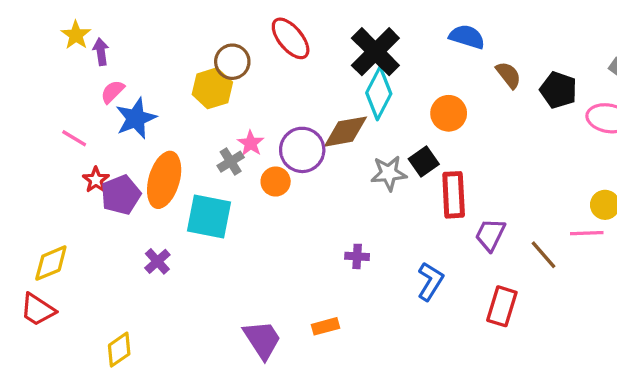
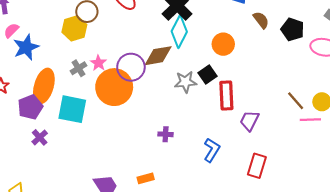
gray cross: (231, 162) -> (78, 68), moved
orange circle: (276, 182) -> (114, 87), size x2.0
purple pentagon: (121, 195) -> (30, 107), moved
brown line: (543, 255) -> (296, 101), moved

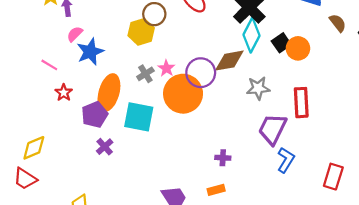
black square: (208, 75) -> (281, 43), moved
purple trapezoid: (249, 121) -> (273, 129), moved, size x1.4
purple cross: (166, 134) -> (223, 158), moved

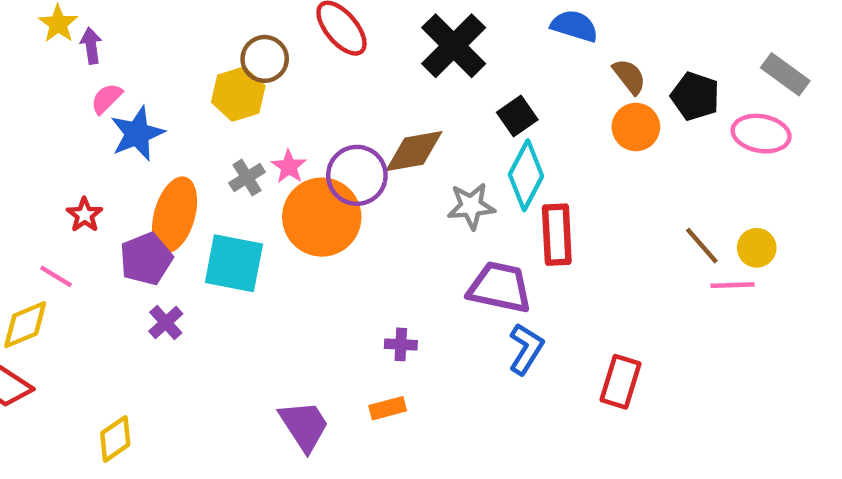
cyan diamond: (252, 35) -> (526, 175), moved
orange circle: (298, 48) -> (636, 127), moved
pink line: (49, 65) -> (56, 276), moved
purple trapezoid: (273, 129) -> (500, 287), turned 76

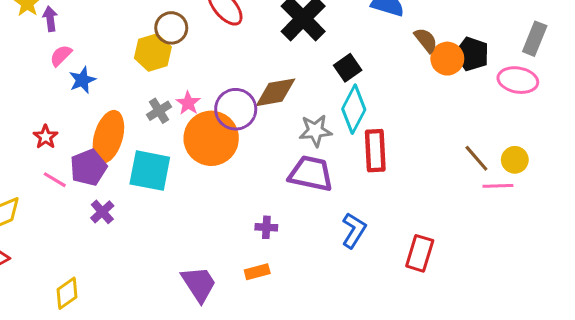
gray rectangle: (785, 74) -> (535, 39), turned 76
orange circle: (636, 127) -> (447, 59), moved
blue star: (137, 134) -> (82, 80), size x0.7
pink line: (56, 276) -> (55, 180), moved
purple trapezoid: (500, 287) -> (311, 174), moved

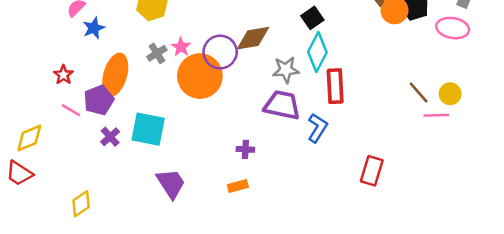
cyan square: (150, 171) -> (148, 129), moved
blue L-shape: (354, 230) -> (317, 128), moved
purple trapezoid: (199, 284) -> (171, 183), moved

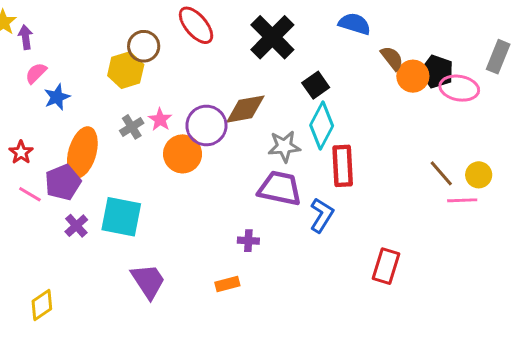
pink ellipse: (453, 28) -> (459, 88), moved
orange circle: (200, 76) -> (183, 154), size x0.7
purple cross: (245, 149) -> (248, 241), moved

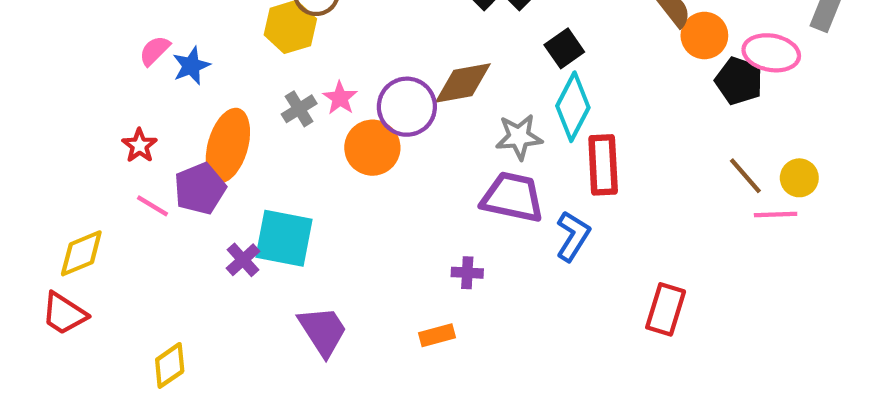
black pentagon: (437, 72) -> (739, 81), moved
pink semicircle: (36, 73) -> (155, 51), moved
purple cross: (76, 226) -> (243, 260), moved

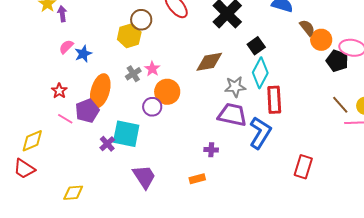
purple circle: (407, 107) -> (152, 107), moved, size x0.7
blue L-shape: (573, 236) -> (260, 133), size x1.4
yellow diamond: (170, 365) -> (73, 193), turned 30

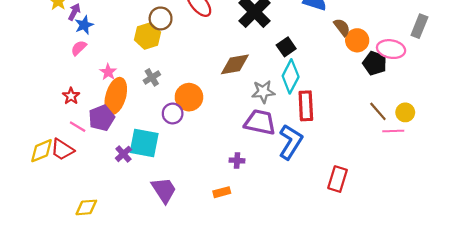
purple arrow: (62, 14) -> (74, 12), turned 35
blue star: (83, 54) -> (84, 25), moved
pink star: (152, 69) -> (108, 72), moved
red trapezoid: (24, 169) -> (62, 150), moved

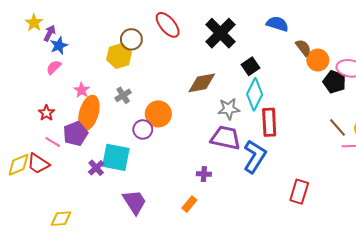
orange rectangle: (222, 192) -> (189, 204), turned -35

